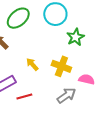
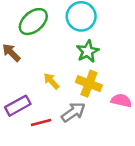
green star: (76, 37) -> (88, 51), moved
gray arrow: (66, 95) -> (73, 112), moved

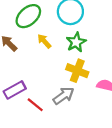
yellow arrow: (51, 81) -> (44, 41), moved
red line: (41, 123) -> (35, 105), turned 54

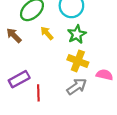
gray arrow: (64, 96) -> (77, 87), moved
red line: (35, 105) -> (38, 93), turned 49

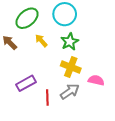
purple rectangle: (19, 79) -> (26, 83), moved
red line: (38, 93) -> (47, 98), moved

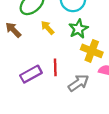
yellow cross: (71, 67) -> (92, 51), moved
red line: (47, 98) -> (55, 67), moved

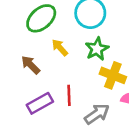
brown arrow: (13, 30) -> (31, 65), moved

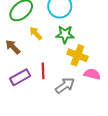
green star: (97, 49) -> (65, 34), turned 30

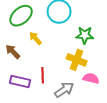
green star: (65, 34) -> (85, 35), moved
purple rectangle: (20, 77) -> (20, 81), turned 42

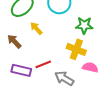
red line: (43, 75) -> (43, 64), turned 70
gray arrow: (64, 90) -> (64, 78), turned -114

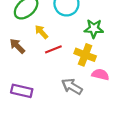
red line: (43, 64) -> (53, 49), moved
purple rectangle: (21, 70) -> (22, 91), moved

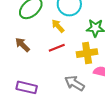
yellow arrow: (41, 32) -> (58, 26), moved
yellow cross: (85, 55) -> (87, 53), turned -30

